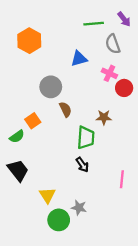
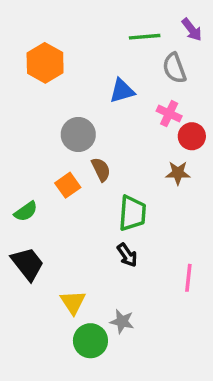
brown star: (104, 117) -> (178, 173), moved
orange square: (33, 121) -> (68, 185), moved

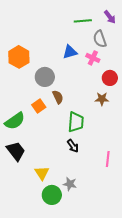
orange hexagon: (45, 63) -> (19, 57), moved
pink cross: (169, 114) -> (93, 58), moved
green semicircle: (26, 211) -> (15, 121), size x1.5

